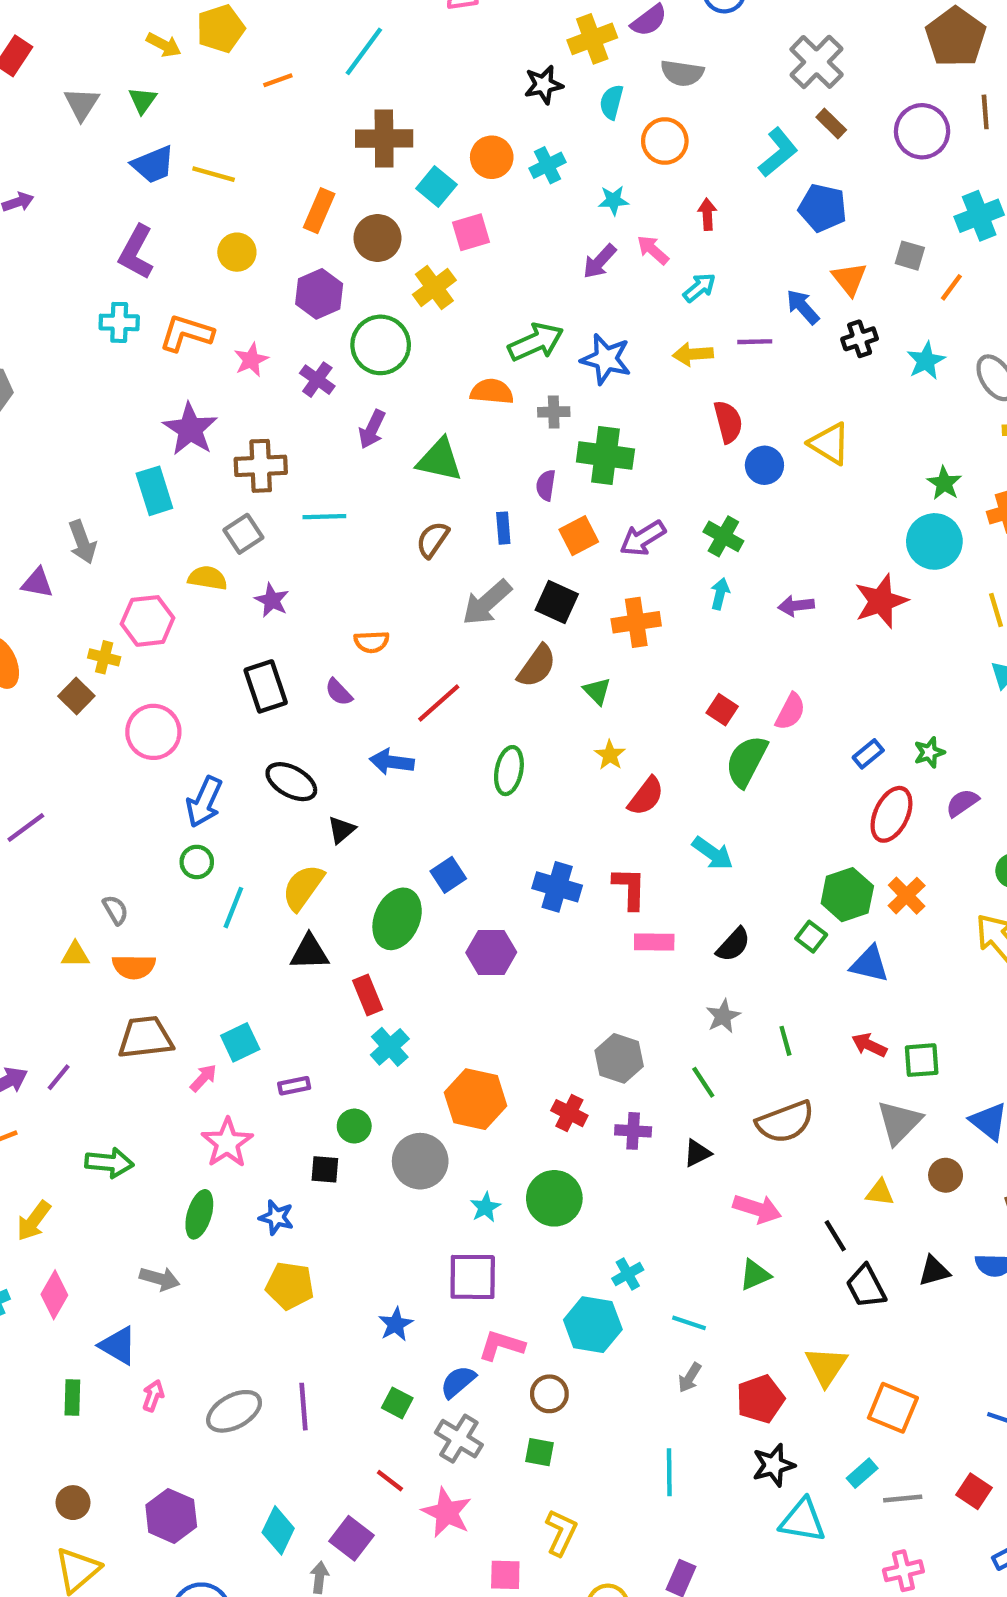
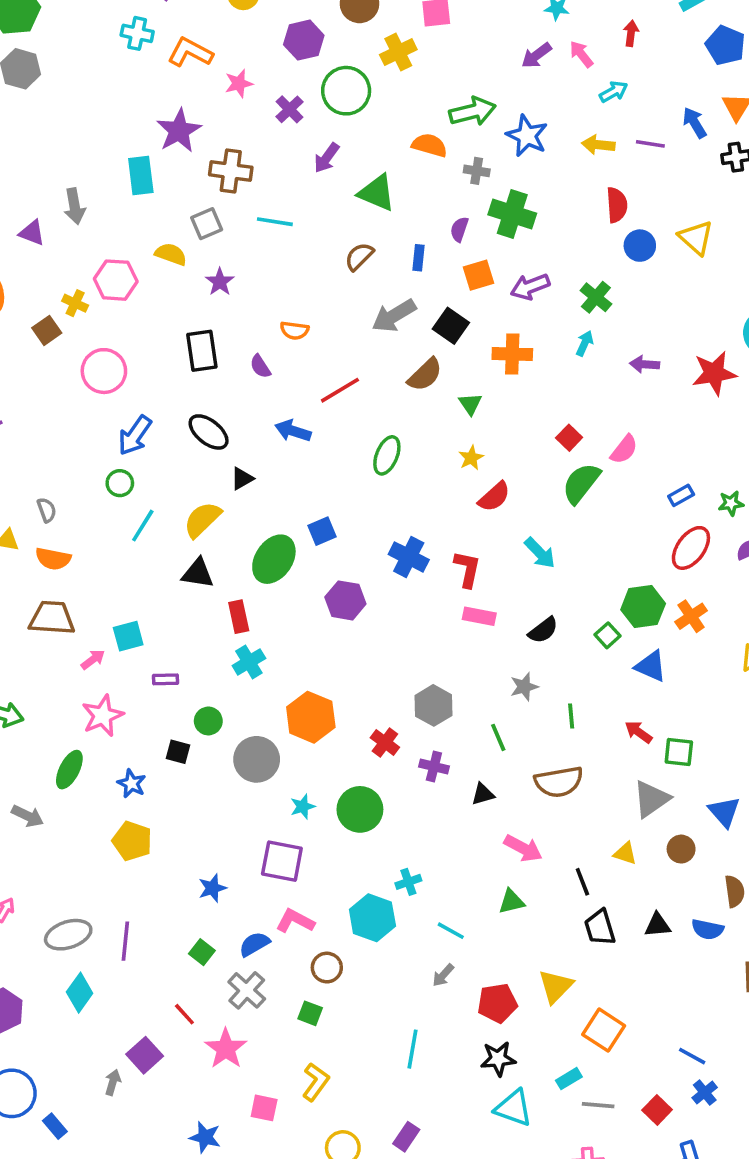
cyan diamond: (278, 1530) -> (80, 993), moved

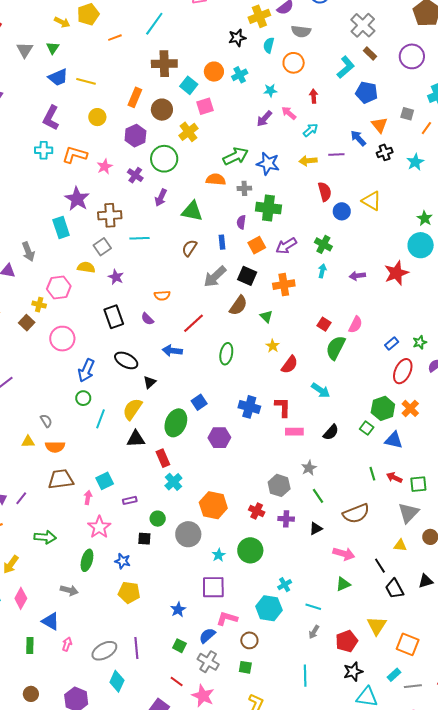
pink arrow: (93, 659) -> (88, 498), turned -32
gray star: (524, 687) -> (309, 468), moved
green line: (571, 716) -> (372, 474), moved

